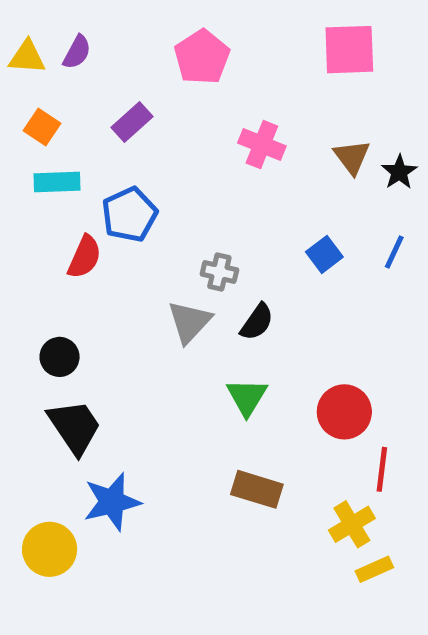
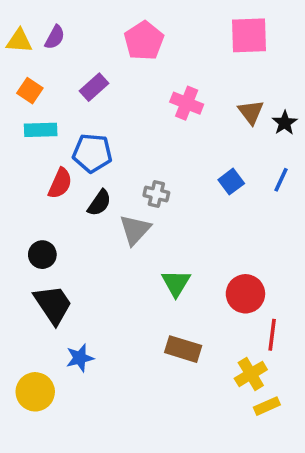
blue pentagon: (129, 214) -> (92, 153), turned 30
black semicircle: (257, 322) -> (99, 203), moved
blue star: (112, 502) -> (80, 358), size x0.7

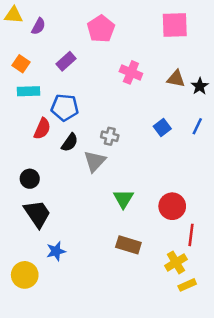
yellow triangle: (19, 41) -> (13, 15), moved
brown triangle: (251, 112) -> (176, 79), turned -42

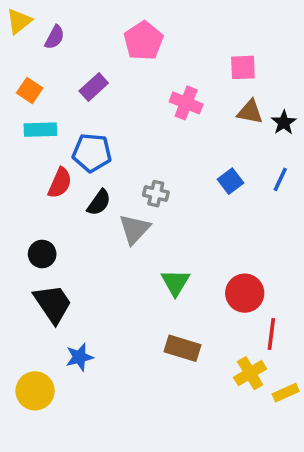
yellow triangle: (13, 15) -> (19, 21), turned -42
pink square: (175, 25) -> (243, 67), moved, size x0.7
yellow rectangle: (187, 285) -> (286, 393), moved

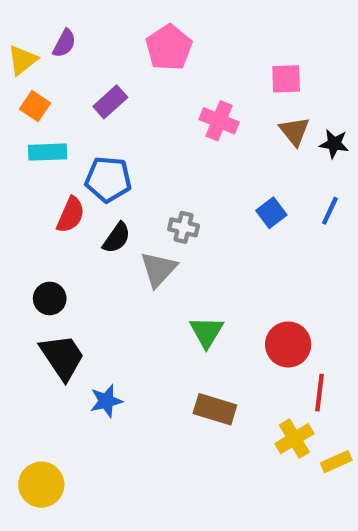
yellow triangle: (19, 21) -> (23, 60), moved
brown triangle: (250, 112) -> (294, 131), turned 40
black star: (284, 123) -> (334, 144), turned -30
blue star: (79, 357) -> (106, 401), moved
yellow circle: (35, 391) -> (41, 485), moved

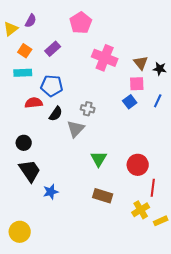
pink square: (286, 79) -> (137, 84), moved
orange square: (35, 106) -> (25, 51), moved
pink cross: (219, 121) -> (105, 58), size x1.4
red semicircle: (71, 215) -> (34, 103), turned -120

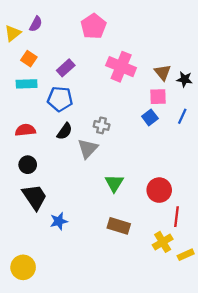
purple rectangle: (53, 49) -> (66, 68), moved
red semicircle: (34, 103) -> (25, 130), moved

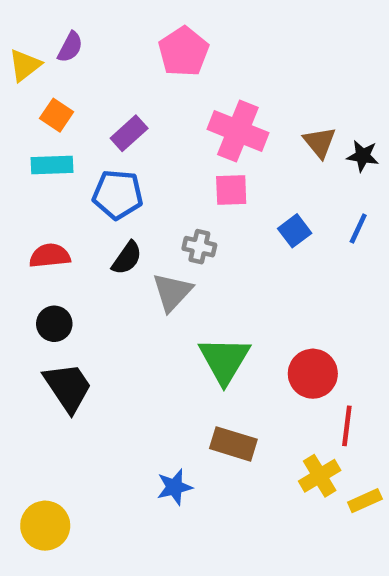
pink square: (158, 97) -> (231, 190), moved
green triangle: (114, 183) -> (224, 360), size x1.4
blue star: (59, 221) -> (174, 487), moved

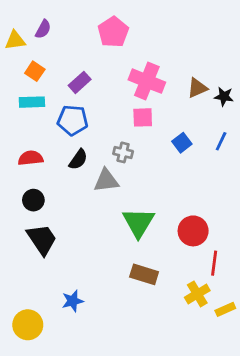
yellow triangle: (25, 65) -> (15, 40), turned 30
brown triangle: (320, 142) -> (197, 88), turned 45
gray triangle: (172, 292) -> (106, 180), turned 40
blue star: (174, 487) -> (73, 301), moved

